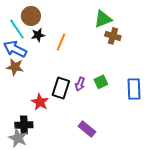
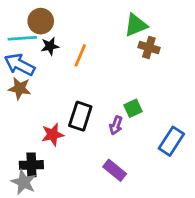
cyan line: (17, 29) -> (22, 38), turned -60
purple arrow: (80, 84) -> (116, 125), moved
blue rectangle: (134, 89) -> (171, 141), moved, turned 35
red star: (40, 102) -> (53, 135), turned 30

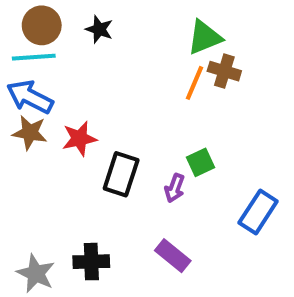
brown circle: (41, 21) -> (42, 25), moved
black star: (50, 46) -> (99, 29), moved, turned 30
orange line: (80, 55) -> (195, 83), moved
red star: (53, 135) -> (79, 139), moved
black cross: (31, 165) -> (91, 262), moved

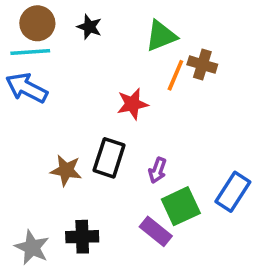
green triangle: (204, 37) -> (161, 36), moved
brown star: (30, 133) -> (66, 170), moved
red star: (79, 139) -> (132, 104), moved
green square: (200, 162) -> (181, 206), moved, size x1.5

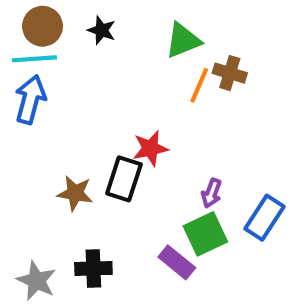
blue arrow: (27, 88) -> (30, 100), turned 78
red star: (132, 104) -> (150, 148), moved
purple arrow: (158, 170) -> (211, 193), moved

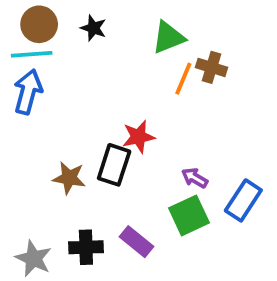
purple arrow: (211, 193) -> (195, 178), turned 100
purple rectangle: (177, 262) -> (137, 242), moved

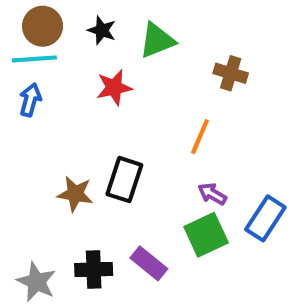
green triangle: (168, 37) -> (157, 41), moved
orange line: (183, 79) -> (200, 137), moved
blue arrow: (28, 92) -> (30, 100), size x0.7
red star: (138, 137) -> (114, 88), moved

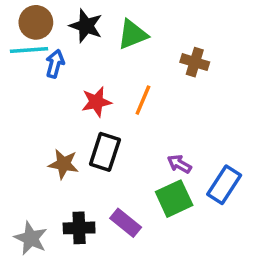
black star: (102, 30) -> (86, 26), size x1.4
red star: (114, 88) -> (96, 102), moved
blue arrow: (30, 100) -> (55, 64), moved
orange line: (200, 137) -> (143, 100), moved

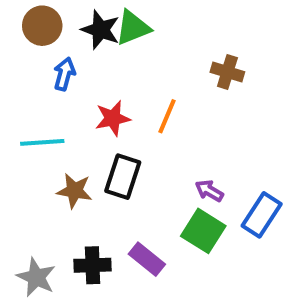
green triangle: (133, 34) -> (133, 28), moved
cyan line: (29, 50) -> (42, 142), moved
green square: (174, 199) -> (203, 231), turned -33

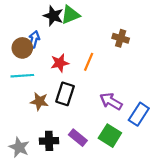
brown circle: (42, 26) -> (22, 48), moved
purple arrow: (209, 191) -> (111, 101), size x1.5
green square: (203, 231) -> (110, 136), moved

